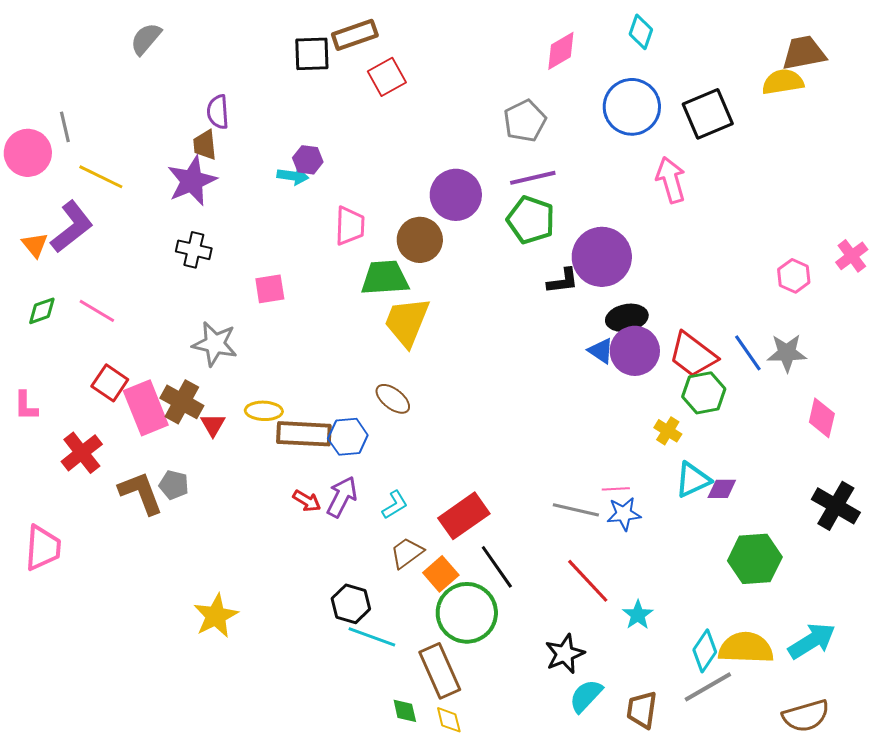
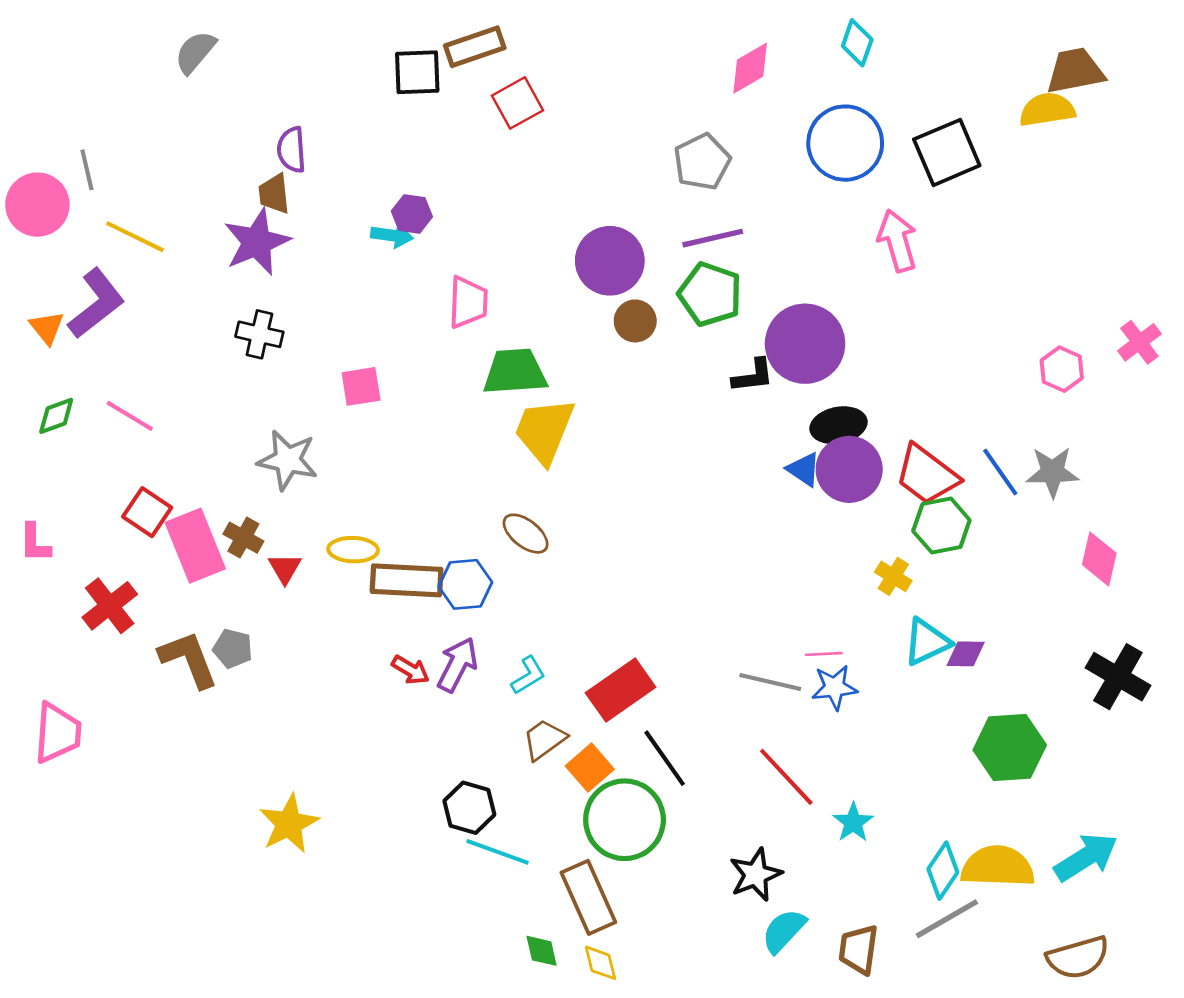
brown circle: (420, 240) -> (635, 321), moved, size x0.7
brown cross: (182, 402) -> (243, 538), size x0.7

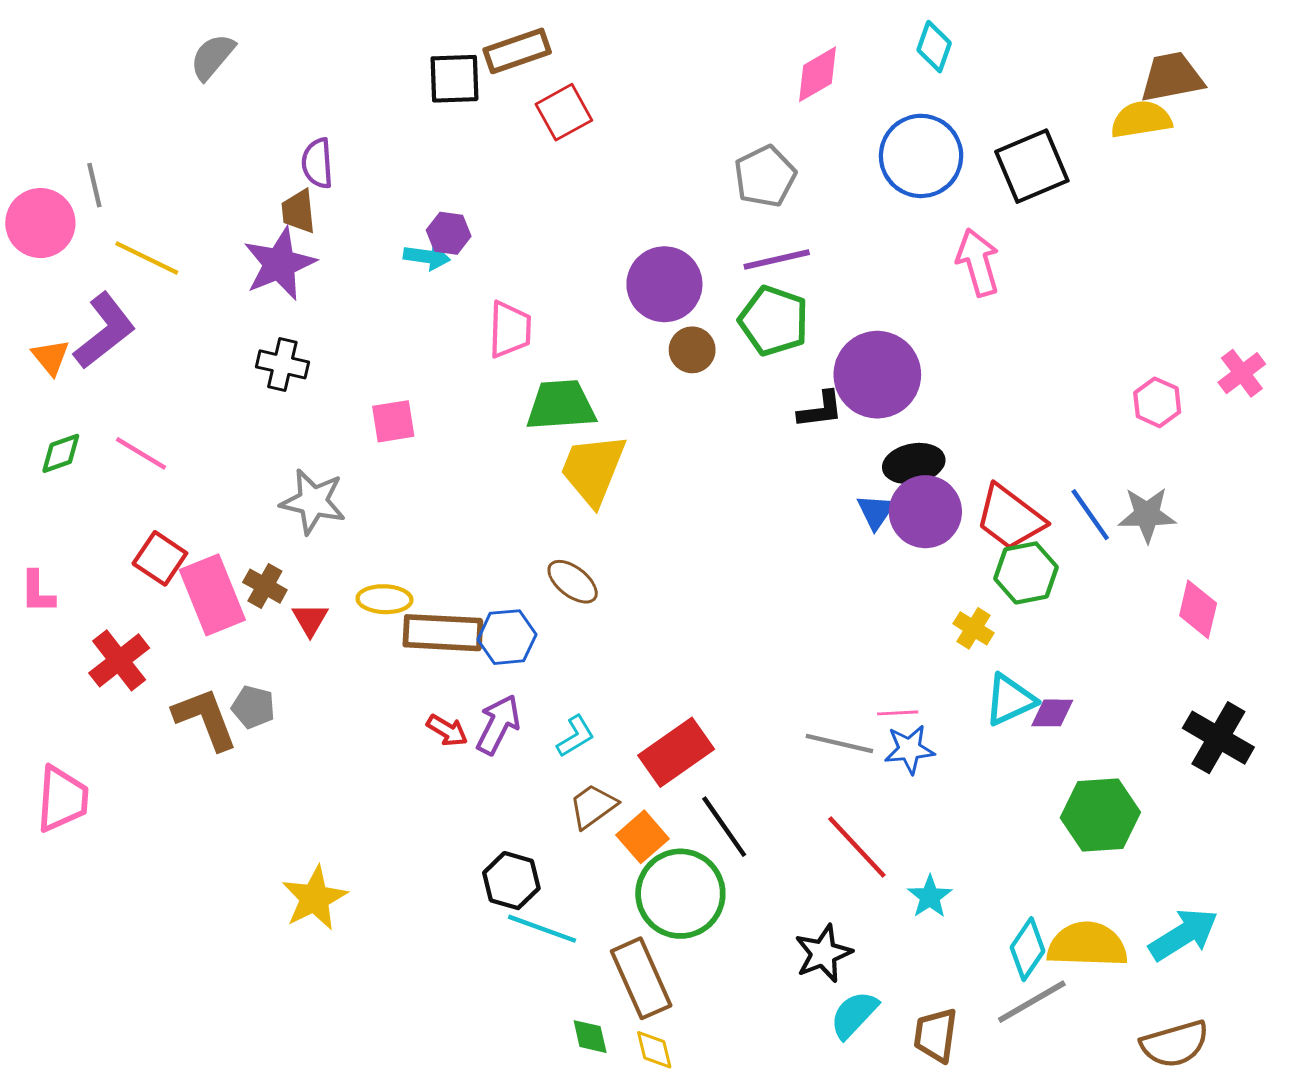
blue triangle: (804, 469) -> (876, 512), turned 30

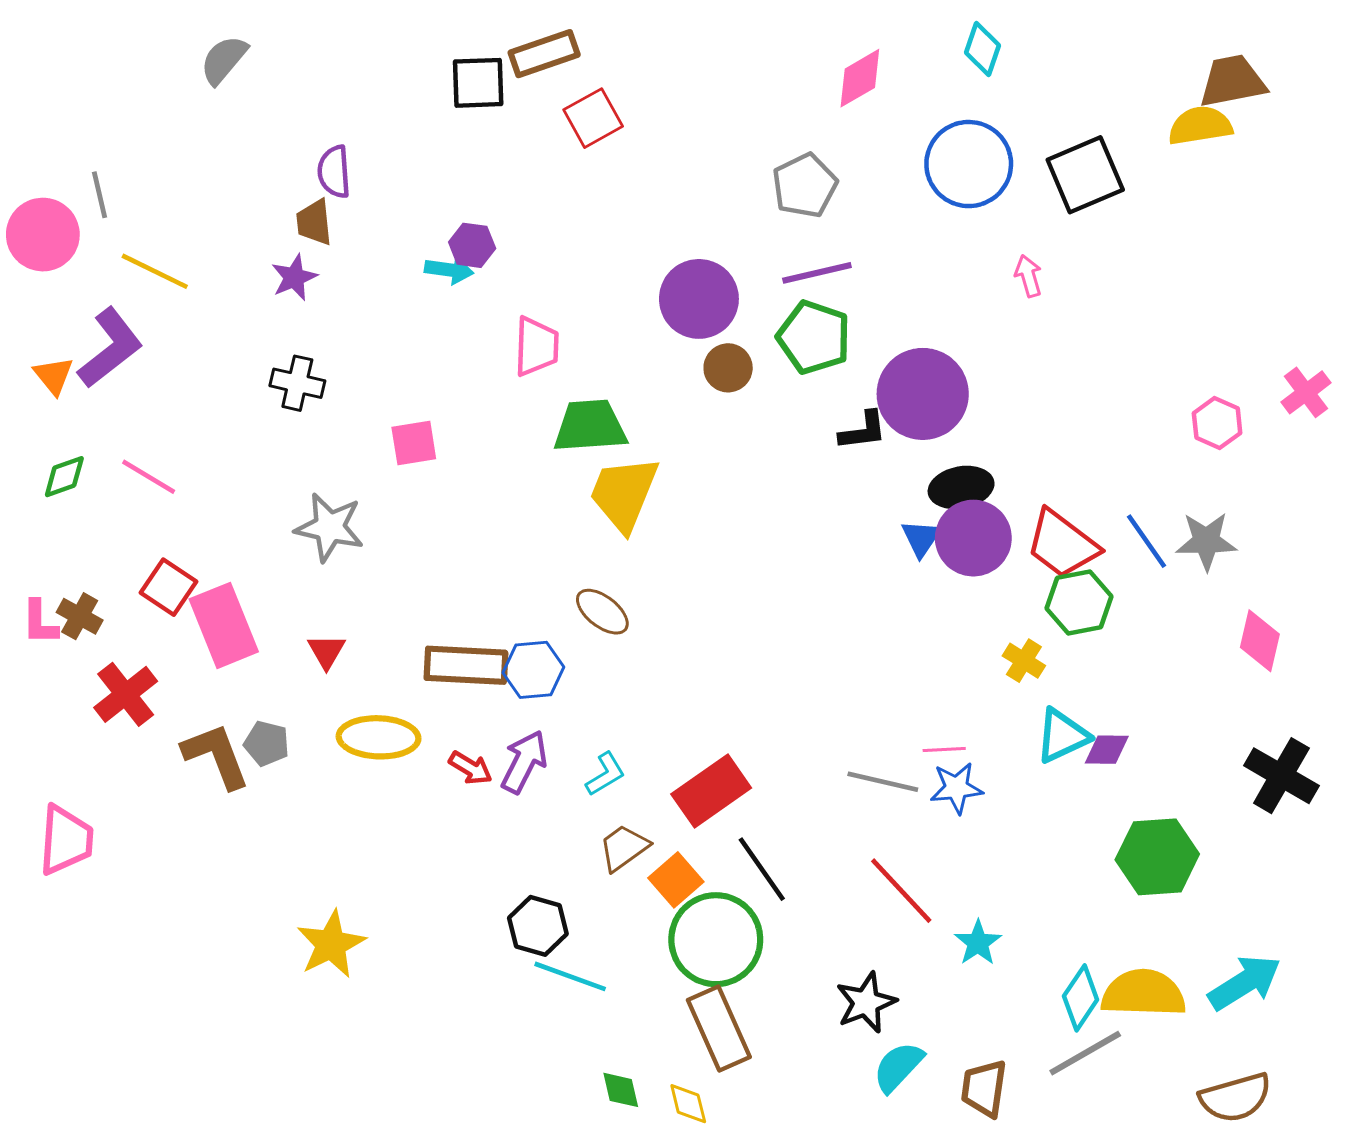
pink arrow: (978, 262) -> (1028, 276), size x0.6
purple star: (280, 264) -> (294, 277), size x0.6
brown cross: (265, 586) -> (80, 616), moved
yellow ellipse: (384, 599) -> (379, 737), moved, size x1.4
brown rectangle: (641, 978) -> (719, 1029), moved

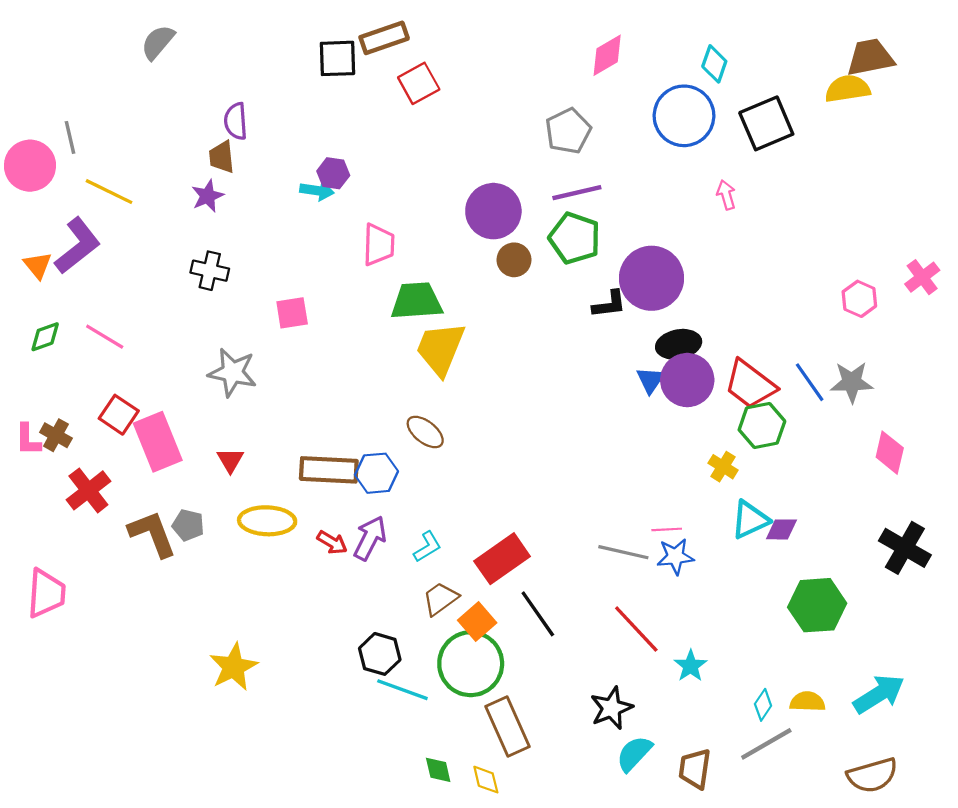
cyan diamond: (983, 49) -> (714, 64), moved
green circle: (716, 940) -> (471, 664), moved
yellow semicircle: (1143, 993) -> (807, 702), size x0.6
cyan diamond: (1081, 998) -> (763, 705), size x0.7

